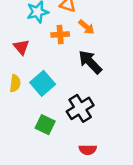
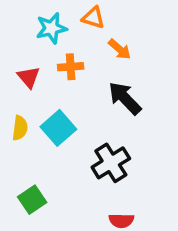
orange cross: (60, 34) -> (71, 67), moved
green square: (45, 125) -> (32, 200), moved, turned 30

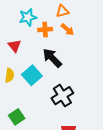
orange triangle: (93, 18) -> (62, 11), moved, turned -32
orange cross: (71, 67) -> (45, 29), moved
black arrow: (125, 98) -> (52, 58), moved

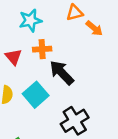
orange cross: (45, 29) -> (42, 49), moved
orange arrow: (67, 29) -> (94, 28), moved

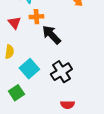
cyan square: (36, 95) -> (29, 69), moved

